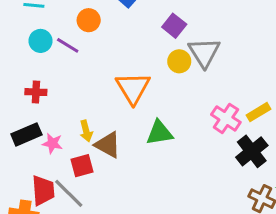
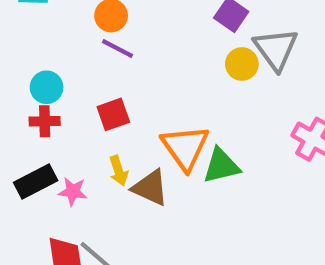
cyan circle: (40, 41) -> (47, 87), moved
purple line: (68, 45) -> (117, 49), moved
orange triangle: (133, 88) -> (185, 147), moved
red square: (82, 166) -> (113, 114), moved

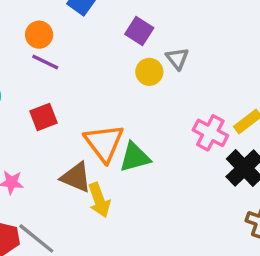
gray triangle: (276, 49) -> (177, 59), size x0.6
yellow arrow: (119, 171) -> (99, 200), moved, size x1.4

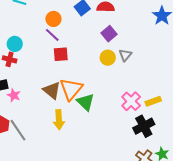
red square: (43, 117) -> (61, 54), moved
green triangle: (135, 157) -> (85, 102), turned 42
brown triangle: (76, 177) -> (52, 90), moved

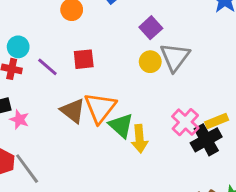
purple line: (52, 35) -> (47, 67), moved
gray triangle: (125, 55) -> (175, 57), size x1.6
yellow arrow: (59, 120) -> (140, 139), moved
black cross: (144, 126) -> (206, 140), moved

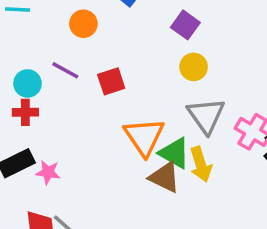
gray triangle: (175, 57) -> (206, 116), moved
purple line: (47, 67) -> (65, 70), moved
brown triangle: (73, 111) -> (165, 177), moved

